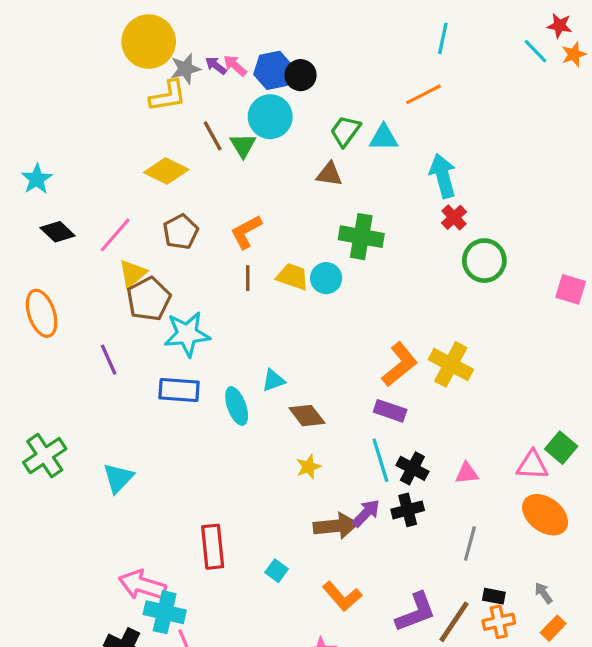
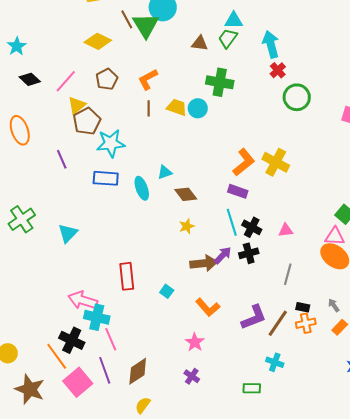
green trapezoid: (345, 131) -> (228, 38), moved
green triangle: (243, 145) -> (146, 25), size x1.6
pink triangle: (532, 465) -> (335, 236), moved

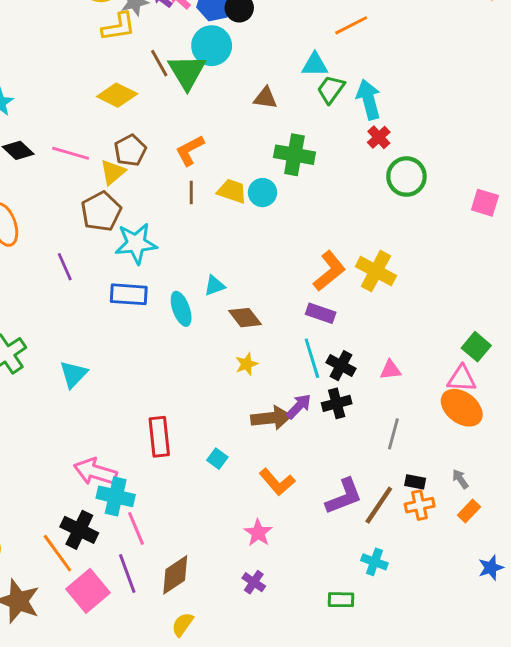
green trapezoid: (228, 38) -> (331, 89), moved
pink line: (66, 81) -> (71, 153), turned 65
yellow triangle: (77, 105) -> (113, 172), moved

